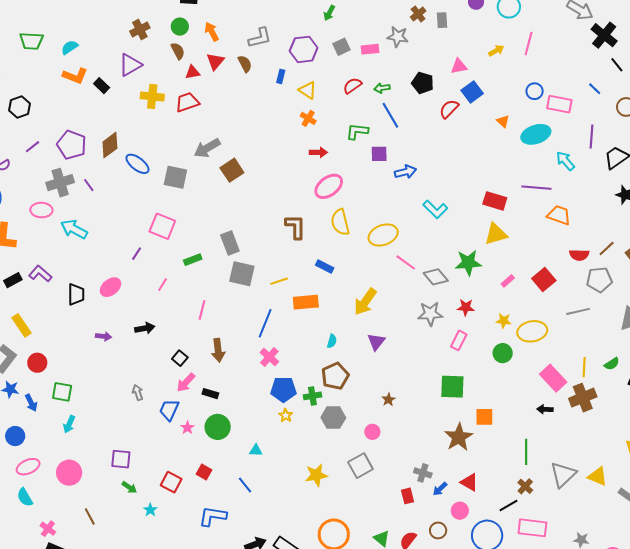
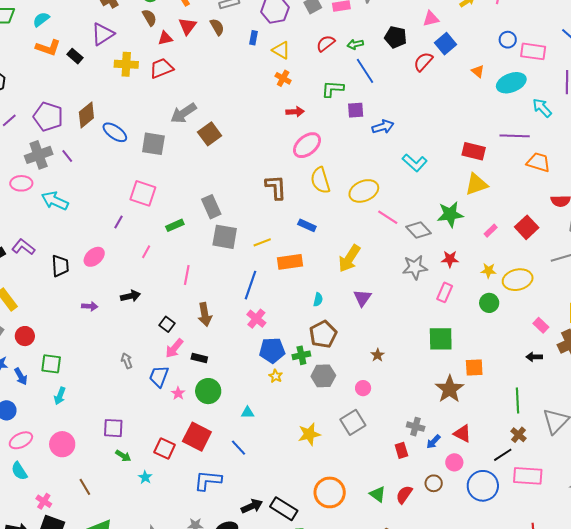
pink rectangle: (553, 378) -> (541, 325), size x0.6
red square: (204, 472) -> (197, 437), size x1.8

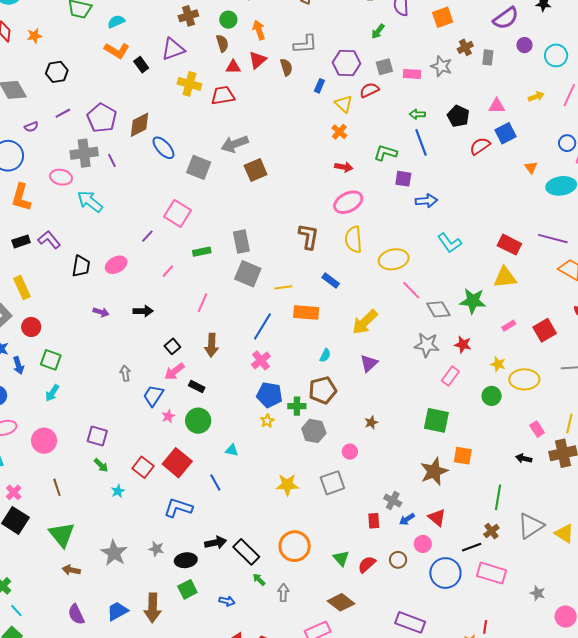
red semicircle: (326, 43) -> (369, 90), moved

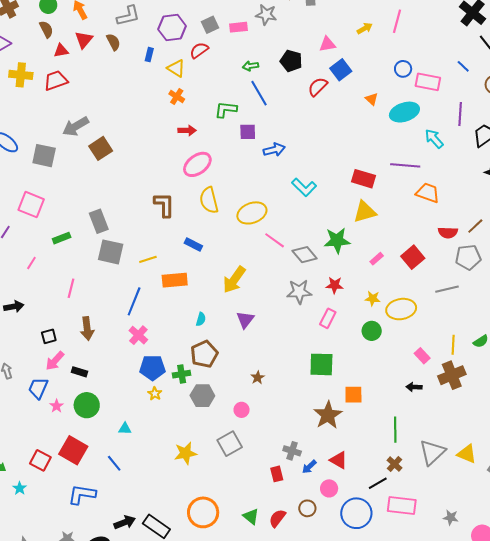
black square: (172, 346) -> (49, 336), turned 35

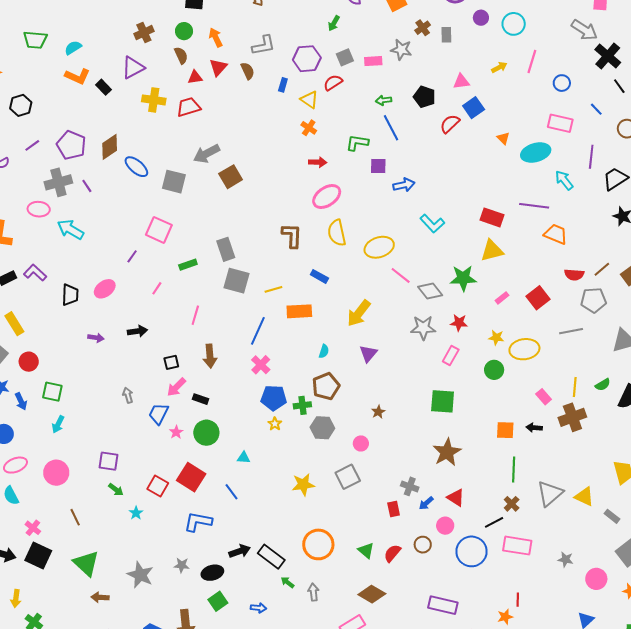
blue circle: (403, 69) -> (562, 83), moved
orange square: (353, 395) -> (505, 430), moved

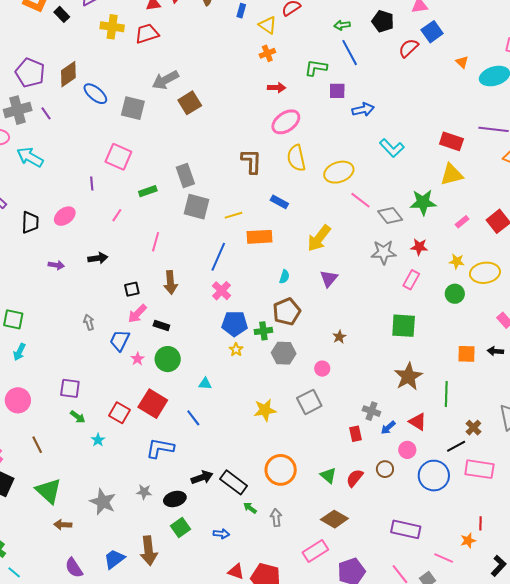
orange cross: (309, 128) -> (267, 53), turned 35
purple line: (132, 256) -> (92, 183), turned -40
green line: (514, 470) -> (446, 394), moved

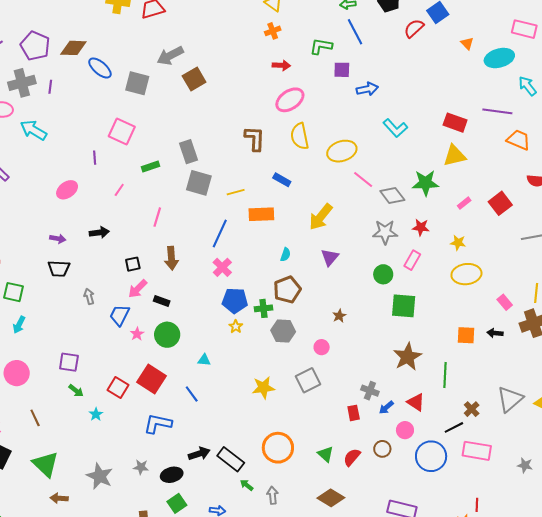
brown diamond: (68, 74) -> (73, 48), turned 36
purple line: (46, 113) -> (50, 87), turned 40
black trapezoid: (30, 222) -> (59, 269), moved, turned 90
yellow ellipse: (485, 273) -> (466, 274), moved
green circle: (455, 294) -> (383, 274), moved

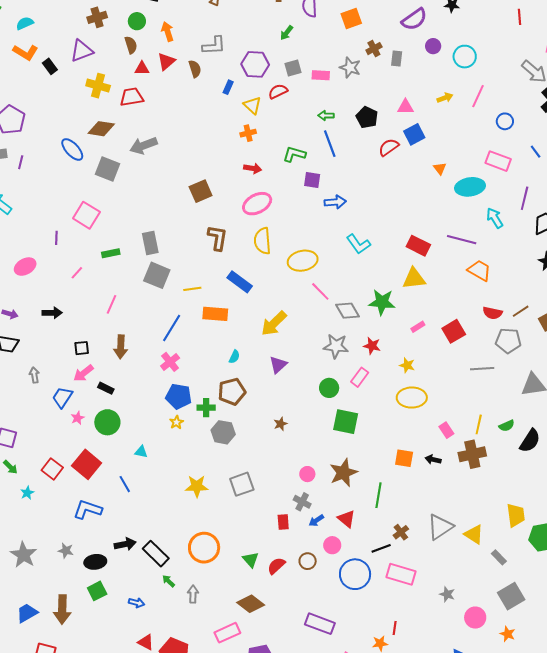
brown diamond: (73, 48) -> (101, 129), moved
brown square: (194, 79) -> (201, 191), moved
blue rectangle: (282, 180) -> (240, 282), size x1.4
pink circle: (322, 347) -> (307, 474), moved

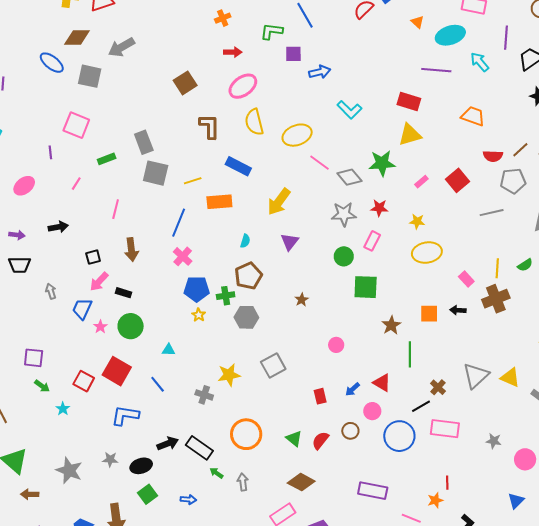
purple line: (462, 240) -> (436, 70), moved
brown star: (343, 473) -> (391, 325), moved, size x0.7
gray cross: (302, 502) -> (204, 395), moved

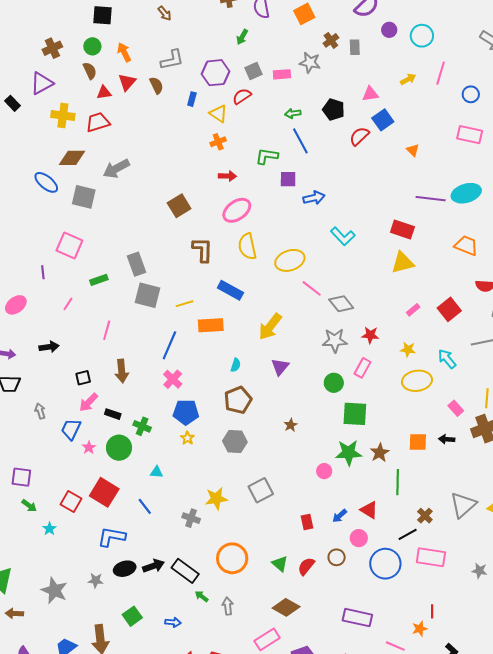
cyan ellipse: (450, 35) -> (466, 193), moved
cyan arrow: (480, 62) -> (447, 359), moved
green star: (382, 163) -> (349, 453), moved
green cross: (226, 296) -> (142, 426), moved, turned 30
black ellipse: (141, 466) -> (125, 569), moved

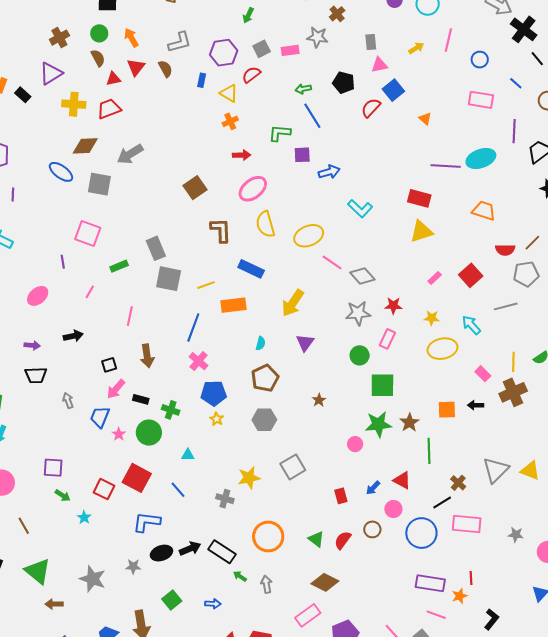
gray rectangle: (355, 47) -> (371, 42), moved
purple rectangle: (357, 618) -> (430, 583), moved

